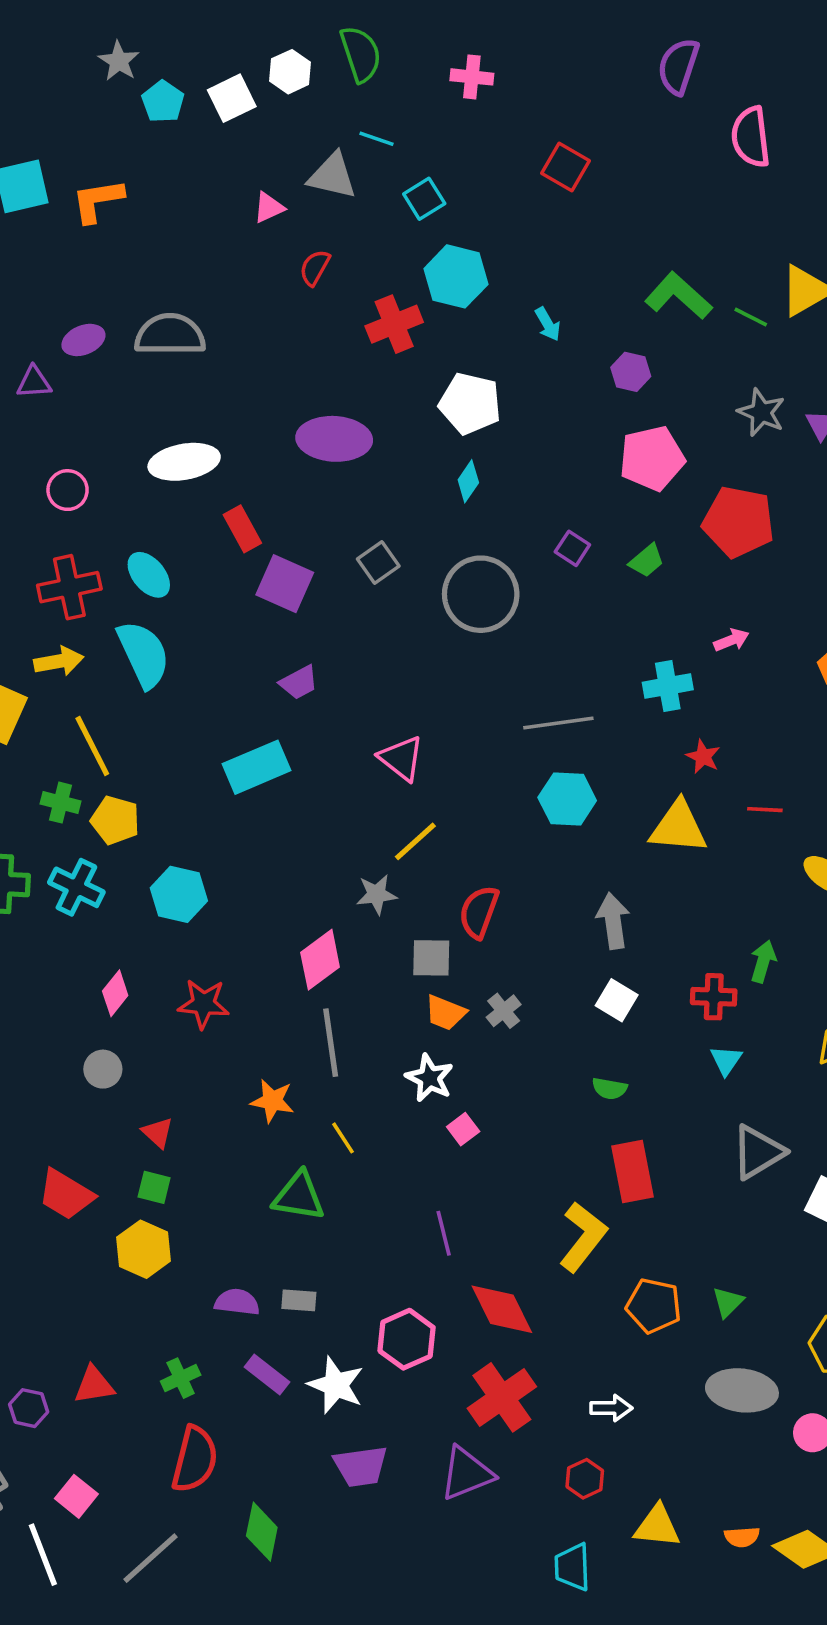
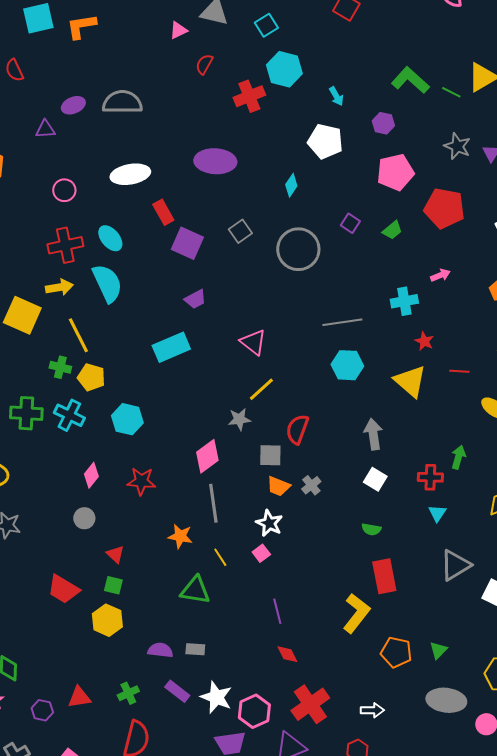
white pentagon: (470, 404) -> (325, 141), moved
yellow triangle: (678, 827) -> (410, 381), turned 36
pink square: (463, 1129) -> (261, 553), moved
red diamond: (502, 1309) -> (287, 654), moved, size x0.6
pink hexagon: (407, 1339) -> (254, 711), moved

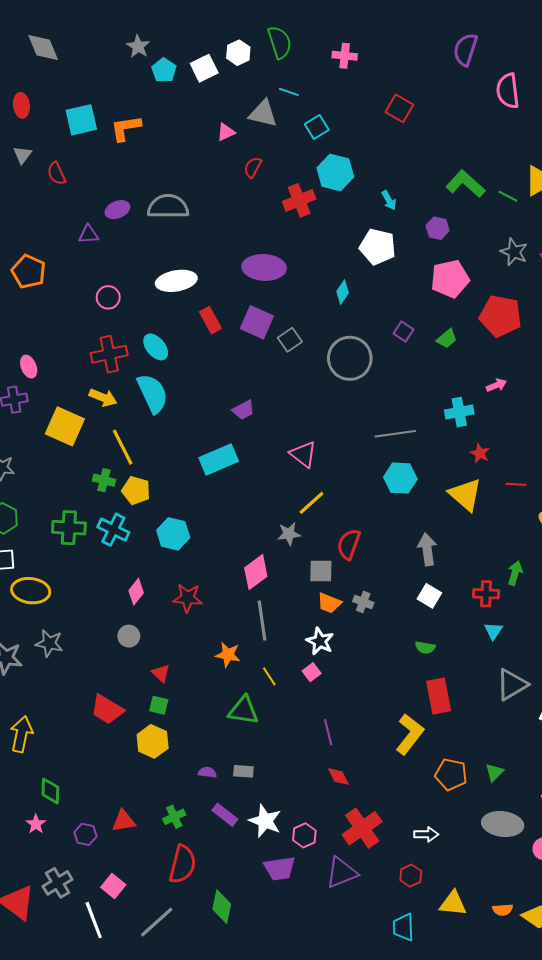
purple square: (187, 243) -> (257, 322), moved
yellow arrow: (59, 287) -> (103, 398), turned 32
gray cross: (311, 485) -> (363, 602), turned -30
purple semicircle: (160, 650) -> (207, 772), size x0.7
pink hexagon: (254, 711) -> (304, 835), size x0.7

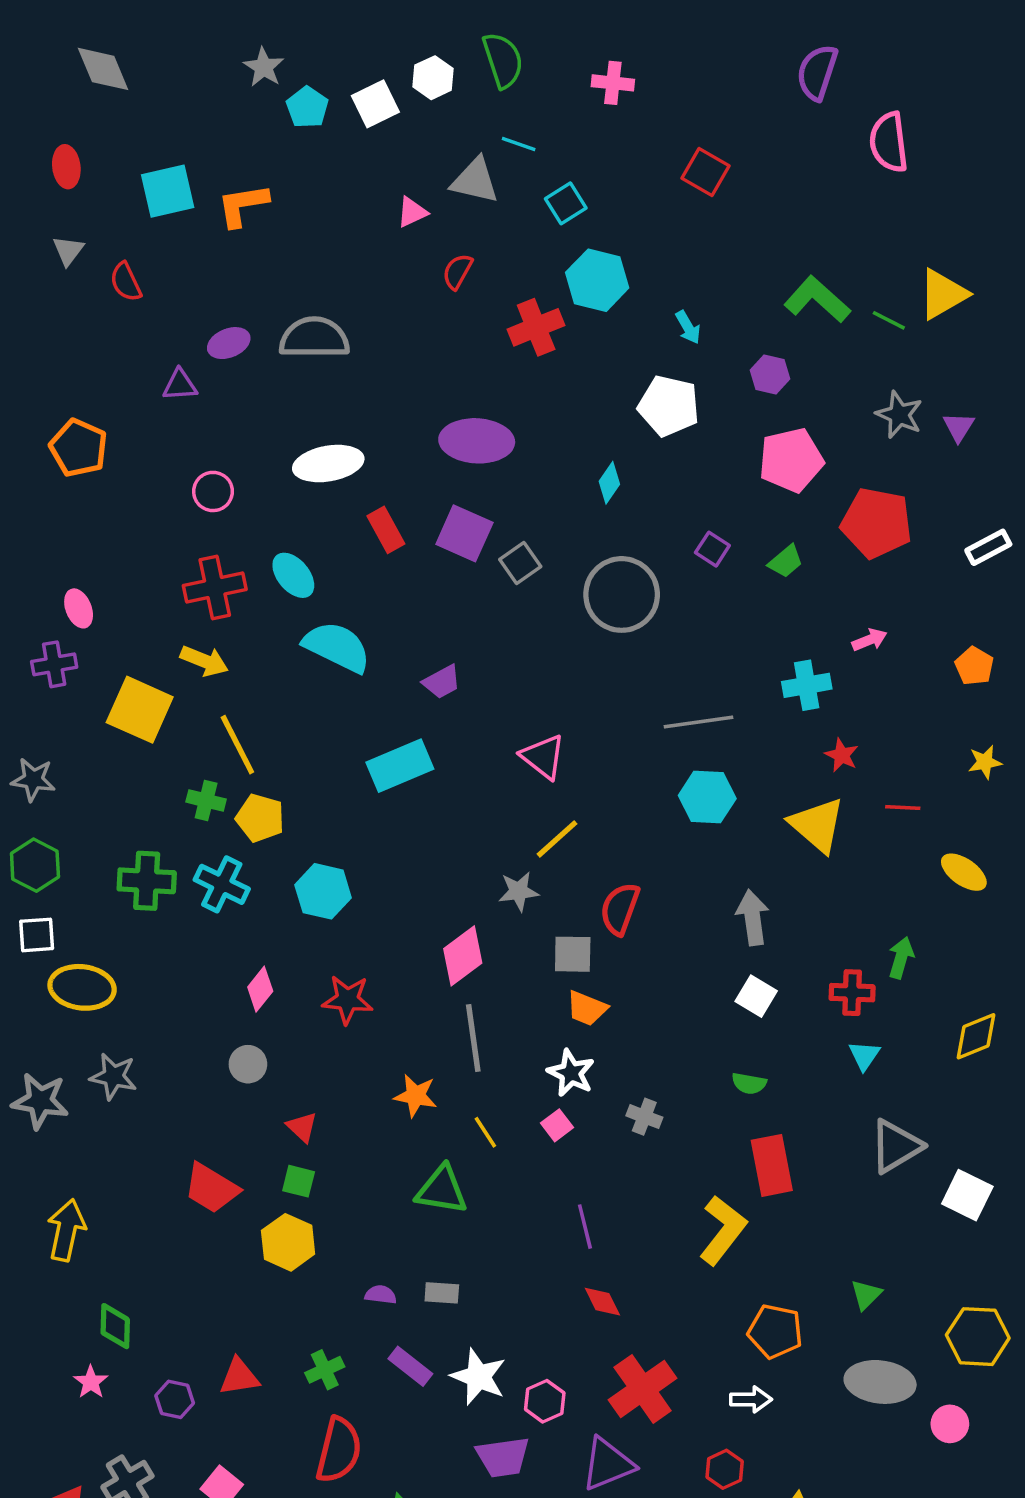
cyan semicircle: (153, 393) -> (337, 647), moved, turned -39
gray cross: (363, 602) -> (644, 1117), moved
orange pentagon: (451, 774) -> (775, 1331), moved

